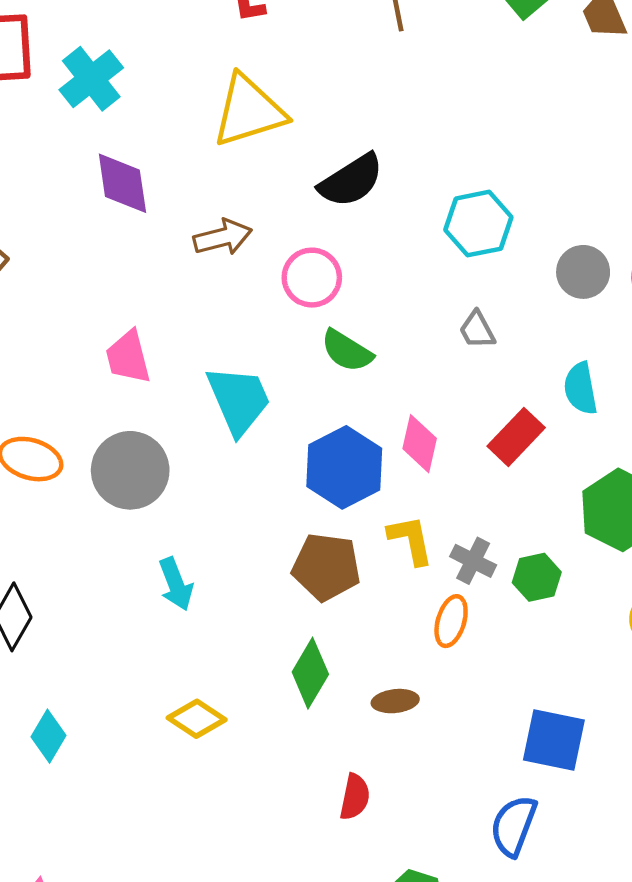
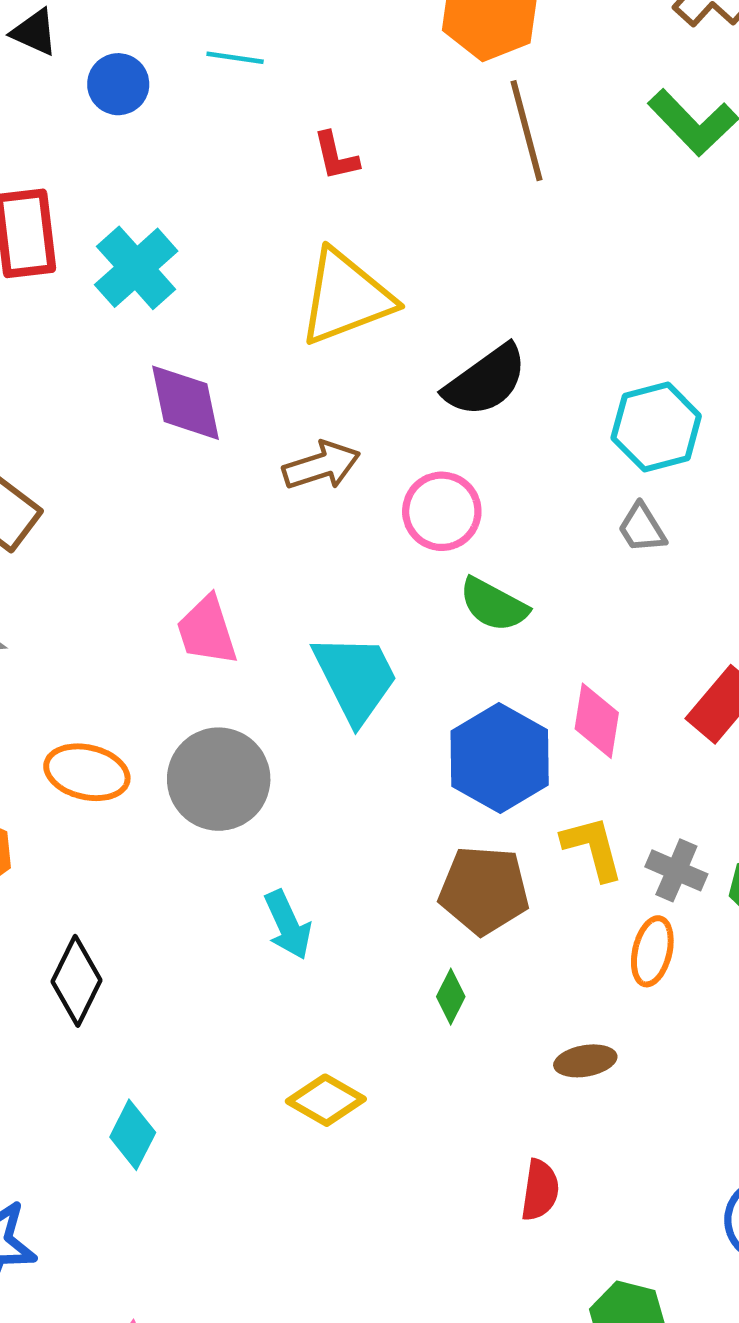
gray trapezoid: (477, 330) -> (642, 528), moved
green diamond: (310, 673) -> (451, 997), moved, size x0.6

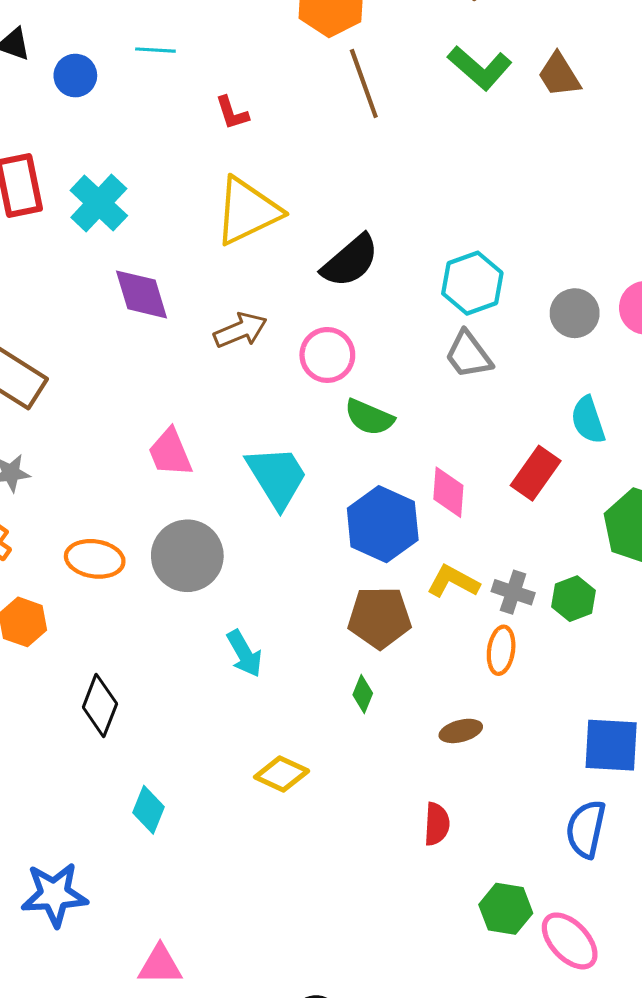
gray trapezoid: (642, 528) -> (468, 355), size x1.4
yellow L-shape: (593, 848) -> (453, 581), turned -42

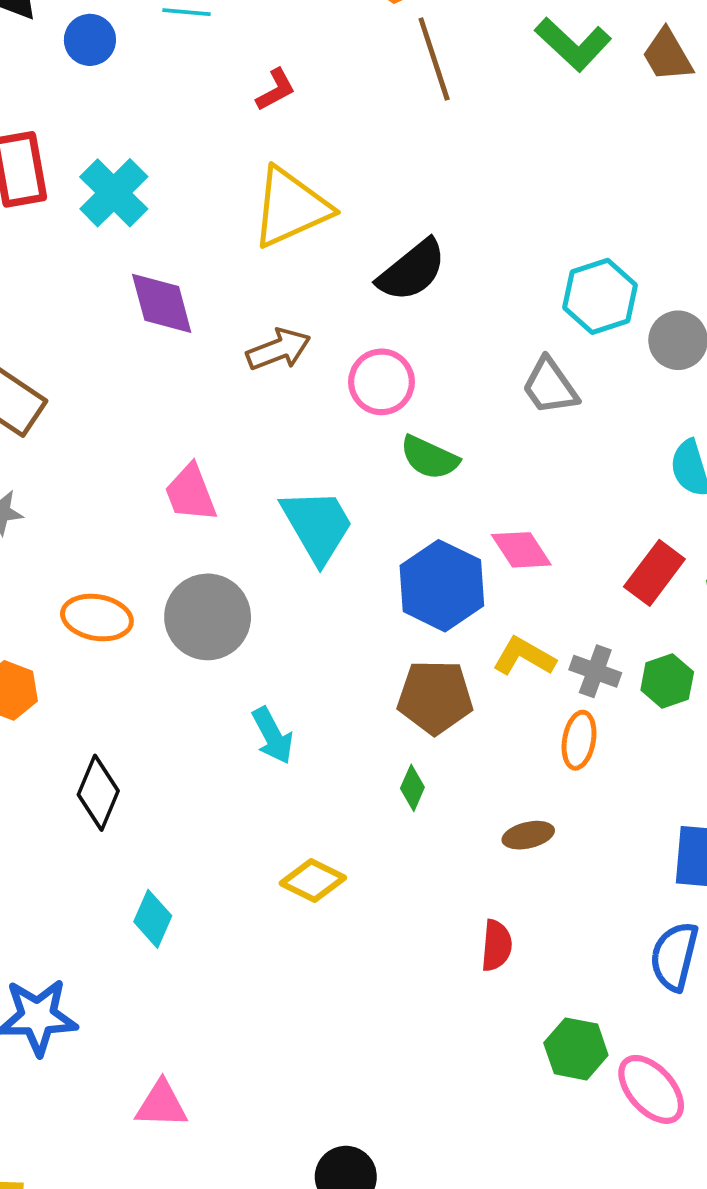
red L-shape: (232, 113) -> (276, 90), turned -102
cyan hexagon: (472, 283) -> (600, 296), moved
red rectangle: (536, 473) -> (654, 573), moved
pink diamond: (448, 492) -> (521, 550), turned -39

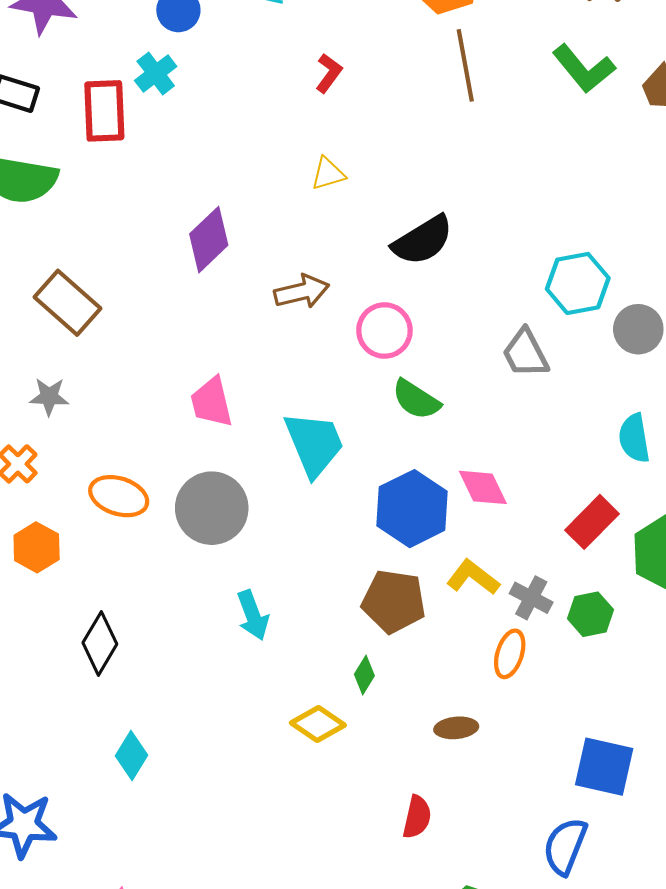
red L-shape: (276, 90) -> (329, 73), turned -33
cyan cross: (114, 193) -> (156, 73), moved, size x0.7
yellow triangle: (291, 207) -> (328, 174), size x0.5
purple diamond: (162, 303) -> (209, 240), turned 54
yellow diamond: (313, 881) -> (318, 724), moved

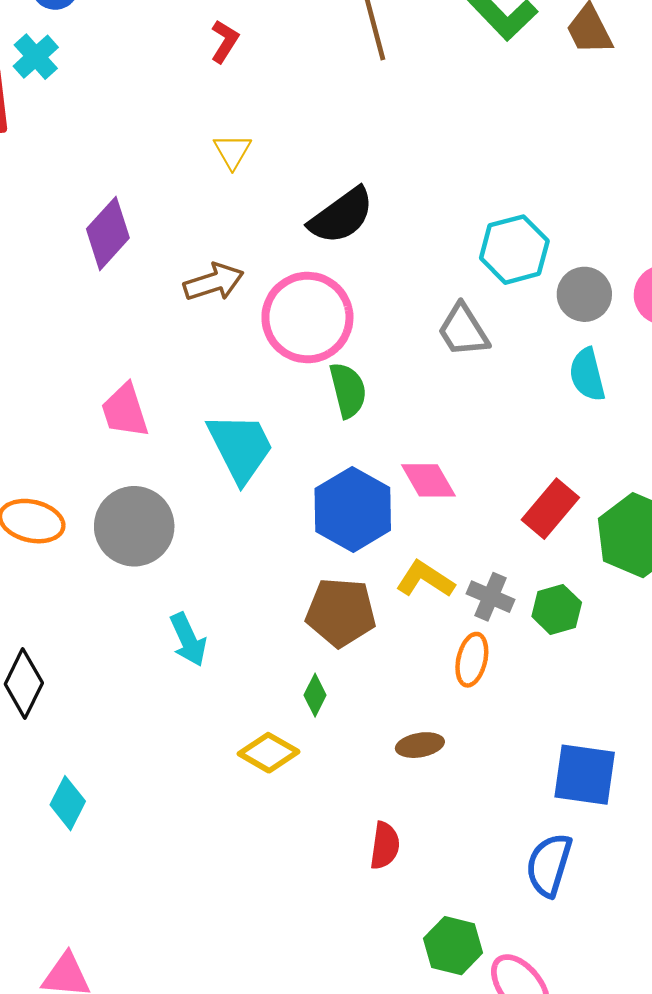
yellow triangle: (328, 174) -> (232, 151), turned -39
pink circle: (384, 331) -> (307, 318), size x1.5
green semicircle: (416, 400) -> (348, 390), turned -132
cyan semicircle: (634, 438) -> (587, 375), moved

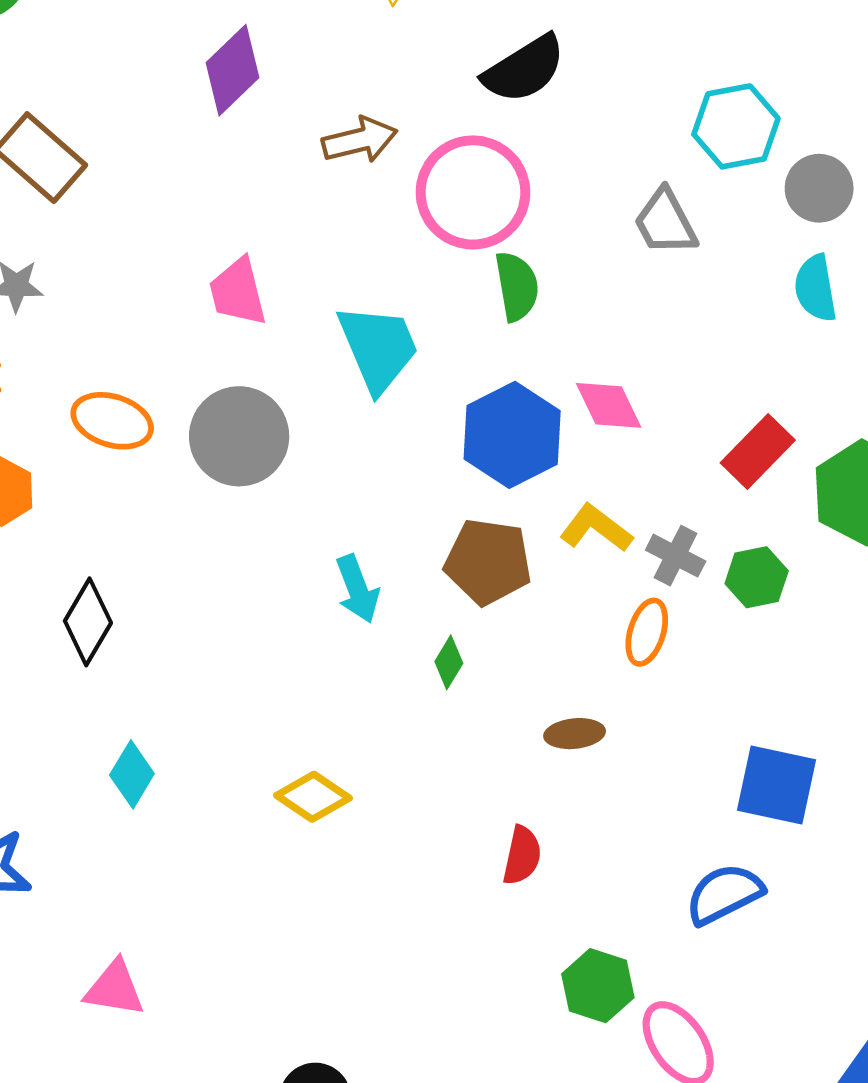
cyan arrow: (188, 640) -> (357, 589), moved
yellow diamond: (269, 753) -> (313, 797), moved
blue semicircle: (549, 865) -> (724, 894), turned 42

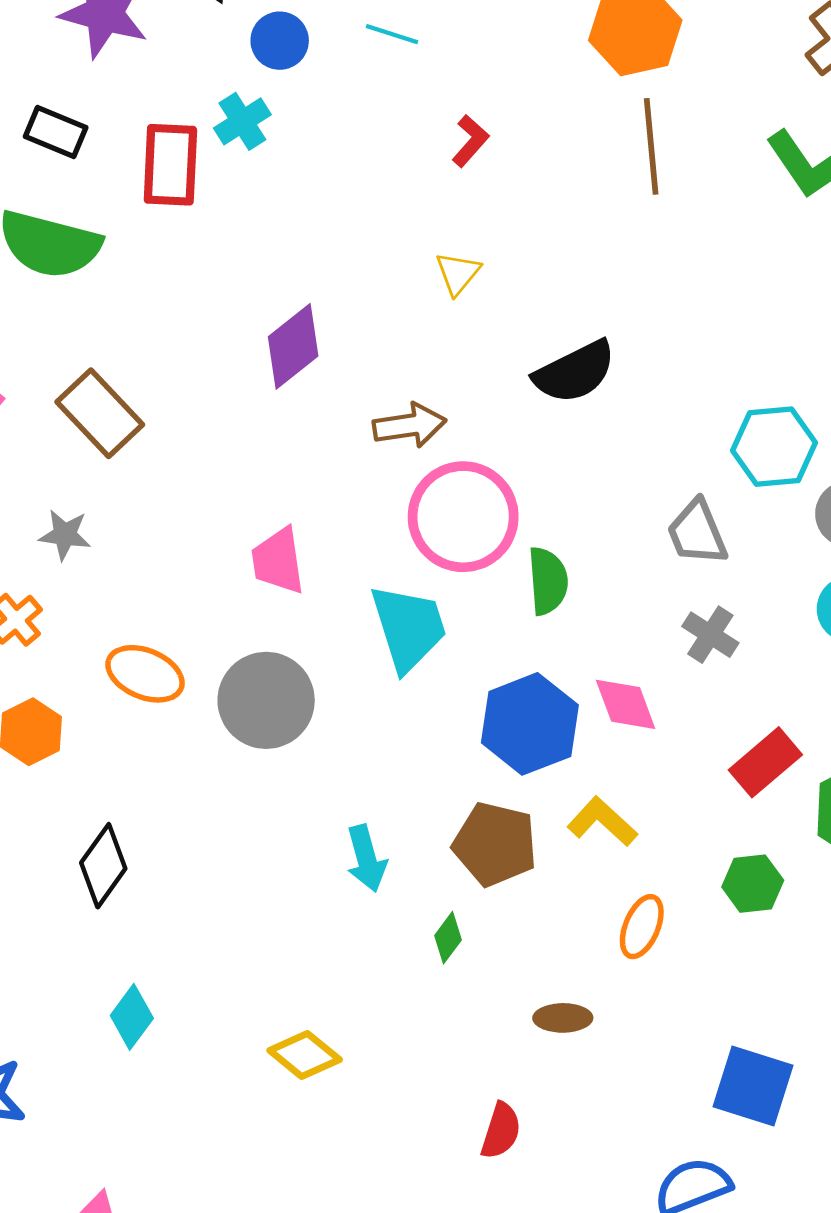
pink circle: (473, 192) -> (463, 517), moved
gray cross: (676, 556) -> (710, 635), moved

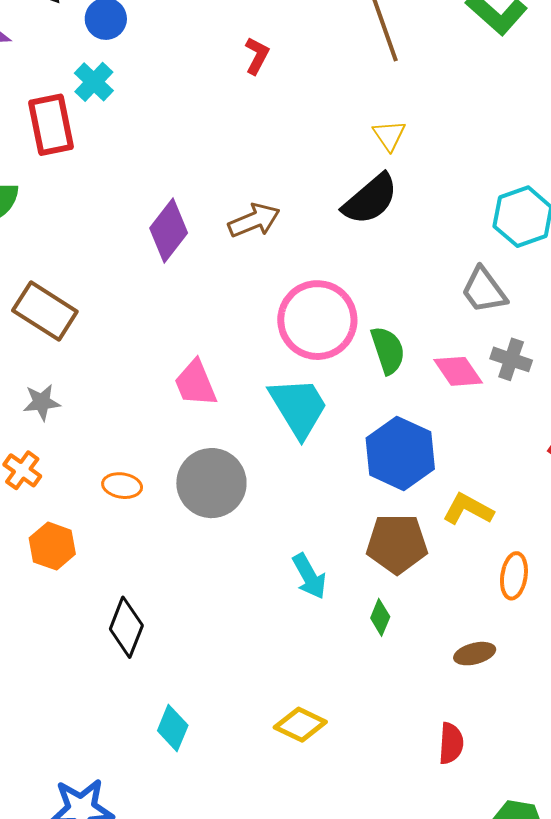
yellow triangle: (458, 273) -> (389, 135), moved
brown arrow: (410, 425) -> (254, 220), moved
orange ellipse: (145, 674) -> (122, 486), size x0.7
pink diamond: (626, 704) -> (458, 371), moved

